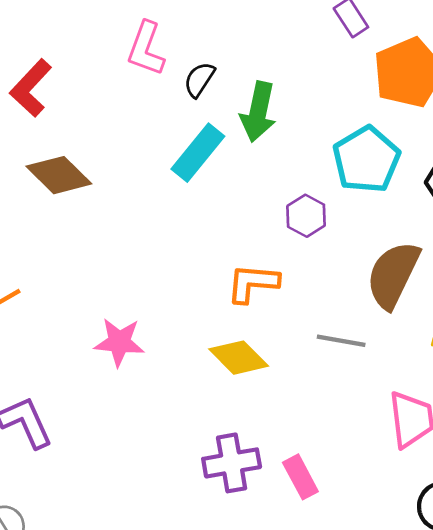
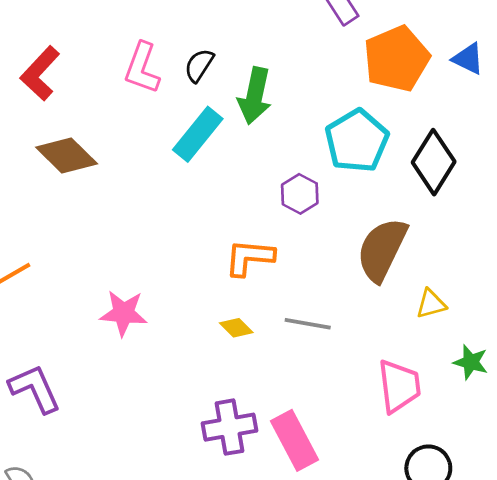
pink L-shape: (146, 49) -> (142, 68), moved
gray line: (341, 341) -> (308, 324), moved
yellow diamond: (239, 358) -> (236, 328), size x0.6
pink rectangle: (300, 477) -> (294, 440), size x1.4

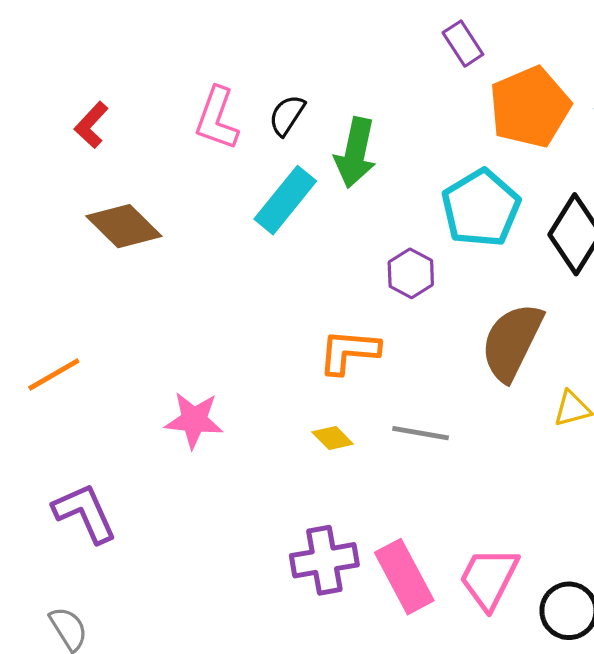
red L-shape: (40, 73) -> (91, 125), size x0.7
pink trapezoid: (399, 386) -> (489, 578), moved, turned -146

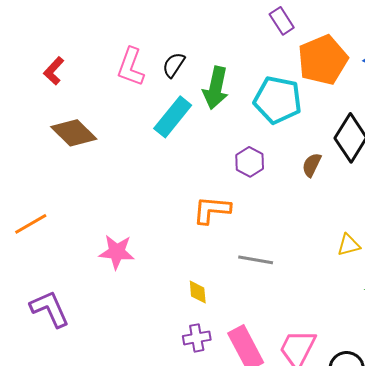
cyan pentagon: (481, 208) -> (278, 100), moved, turned -30
brown semicircle: (512, 342) -> (312, 165), moved, size x0.5
yellow diamond: (333, 438) -> (198, 292), moved, turned 40
purple cross: (324, 560) -> (197, 338), size x0.7

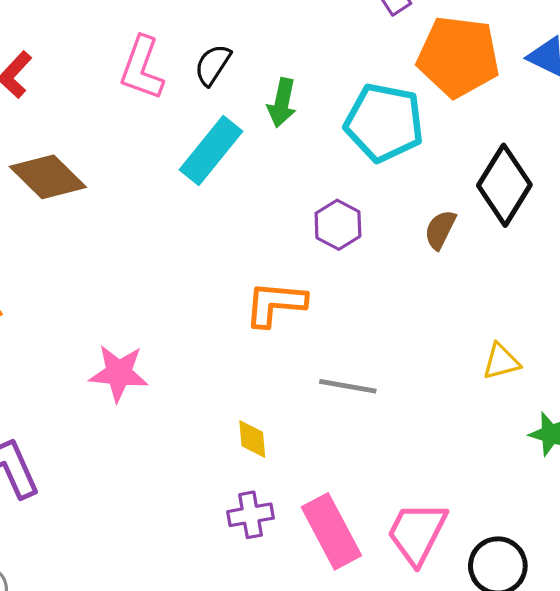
orange pentagon: (323, 60) -> (458, 57), turned 30
green arrow: (216, 88) -> (282, 103), size x0.7

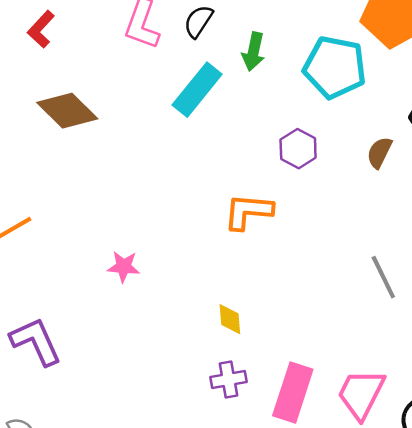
pink star: (119, 373) -> (124, 267), size x0.7
gray line: (348, 386) -> (383, 277), moved, turned 54
pink rectangle: (331, 531) -> (293, 393), turned 46

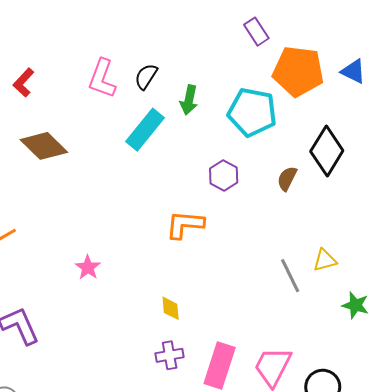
pink star: (124, 267) -> (88, 267), turned 30

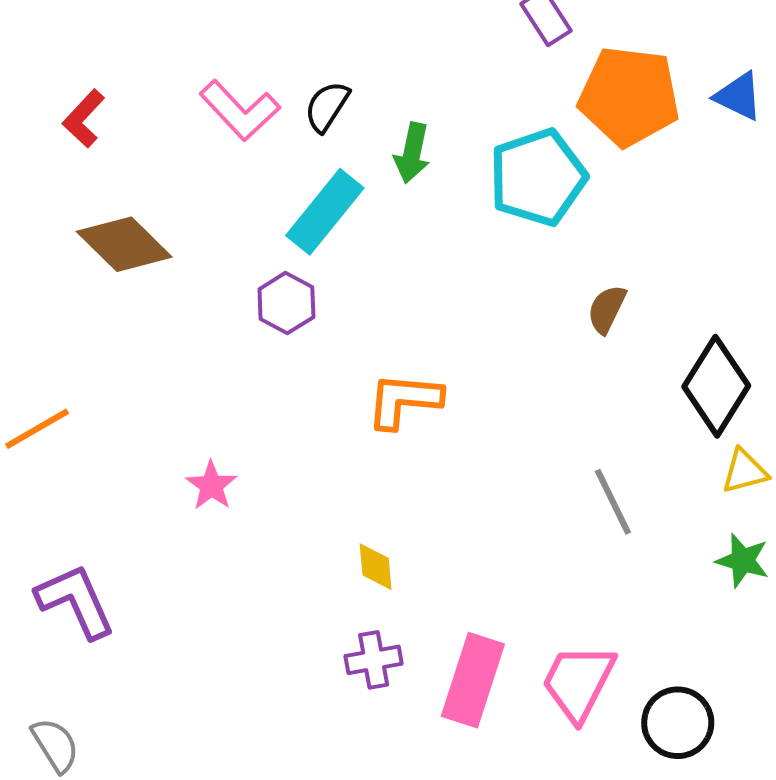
pink L-shape: (102, 78) -> (240, 110), turned -63
cyan pentagon: (252, 112) -> (538, 177), turned -30
black diamond: (327, 151) -> (716, 386), moved
purple hexagon: (224, 176) -> (286, 303), moved
yellow triangle: (325, 260) -> (745, 471), moved

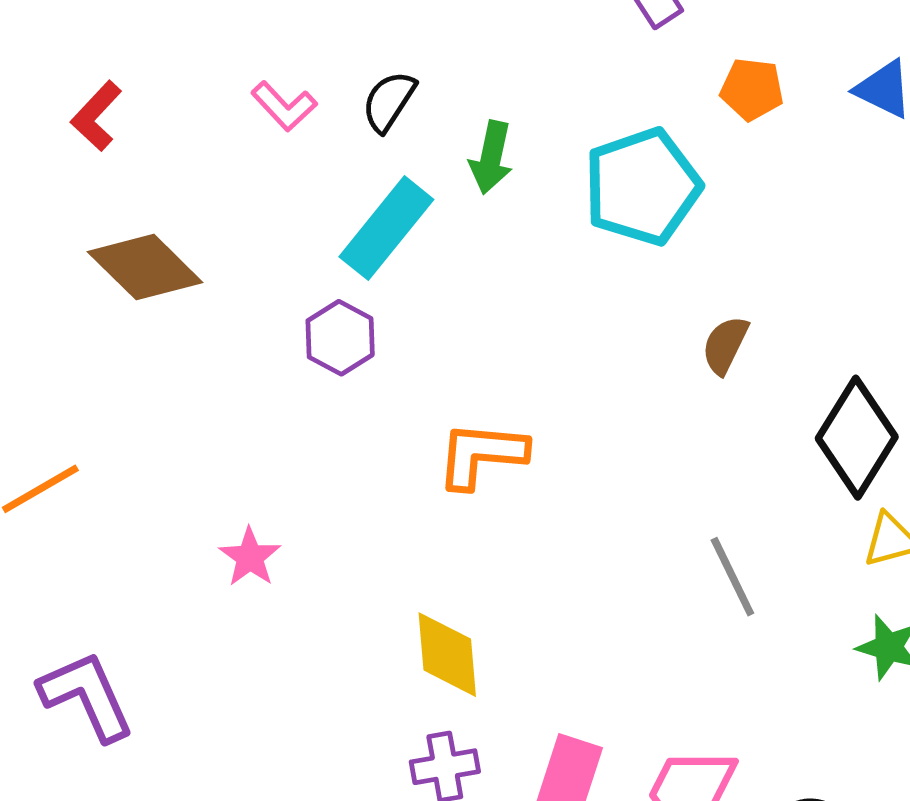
orange pentagon: (629, 96) -> (752, 89), size x0.5
pink L-shape: (240, 110) -> (284, 106), size x0.7
yellow diamond: (376, 567) -> (447, 655), size x1.5

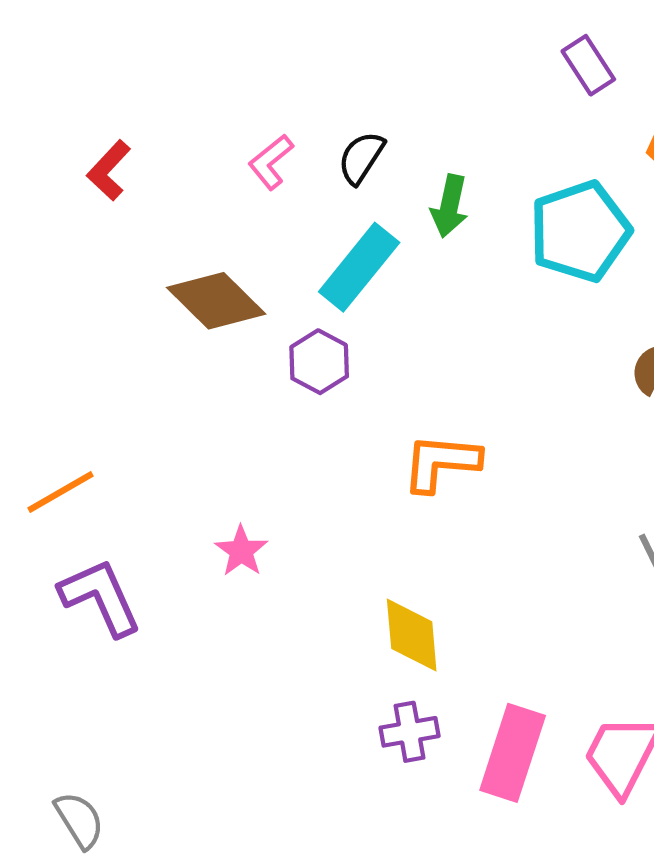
pink L-shape: (284, 106) -> (271, 162), turned 94
brown diamond: (145, 267) -> (216, 301), moved
purple L-shape: (87, 696) -> (100, 597), moved

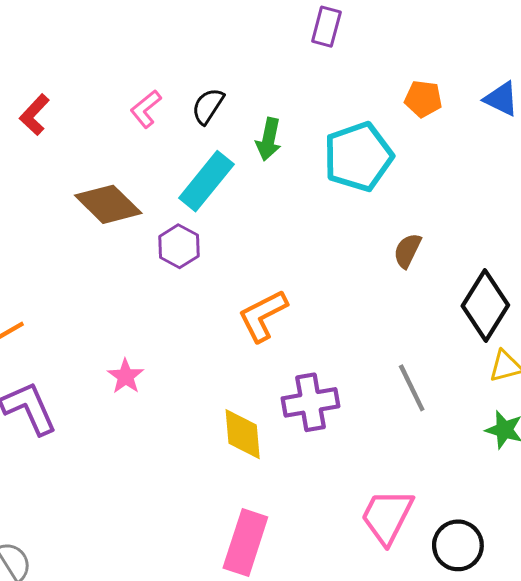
purple rectangle: (588, 65) -> (326, 27), moved, turned 48
orange L-shape: (441, 463) -> (263, 316), turned -32
purple cross: (410, 732) -> (311, 402), moved, size x1.4
pink rectangle: (513, 753) -> (245, 543), moved

